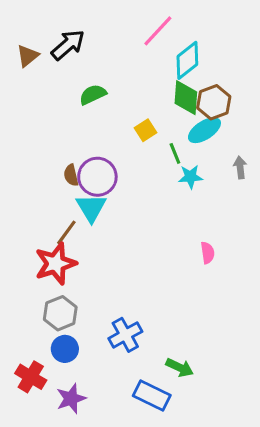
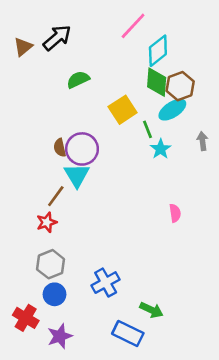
yellow square: (146, 130) -> (123, 110), size x1.5
cyan star: (190, 177) -> (161, 149), turned -30
red star: (56, 264) -> (47, 222), size x0.6

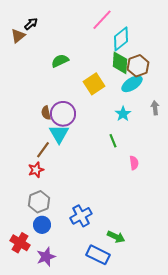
black arrow: (57, 38) -> (31, 24), moved, size x0.6
green line: (147, 129) -> (113, 141), moved

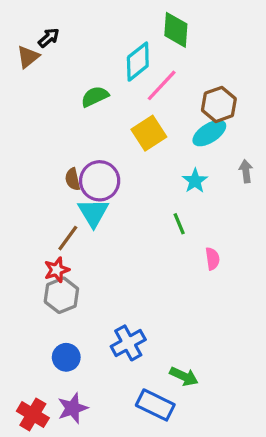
pink line: (102, 20) -> (162, 85), moved
cyan diamond: (121, 39) -> (138, 62), moved
green diamond: (120, 63) -> (176, 30), moved
gray hexagon: (39, 202) -> (61, 295), moved
red cross: (20, 243) -> (33, 415), moved

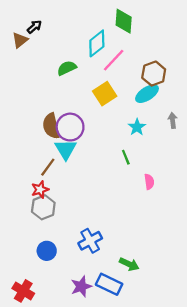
brown semicircle: (73, 179) -> (51, 126), size x1.6
purple star: (73, 408) -> (81, 286), moved

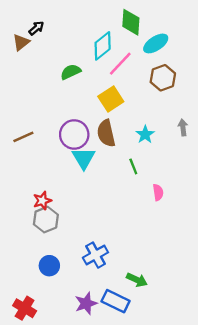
cyan ellipse: (147, 94) -> (156, 43), moved
brown semicircle: (51, 126) -> (106, 133), moved
cyan triangle: (66, 149) -> (84, 158), moved
brown line: (48, 167) -> (23, 137), moved, turned 30

